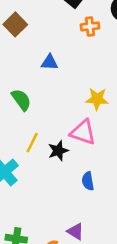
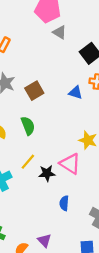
brown square: (15, 24) -> (34, 91), moved
blue triangle: (50, 62) -> (75, 93), moved

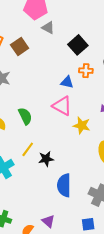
brown square: (34, 91) -> (20, 46), moved
pink triangle: (70, 164) -> (62, 106), moved
blue semicircle: (64, 203) -> (64, 185), size x1.6

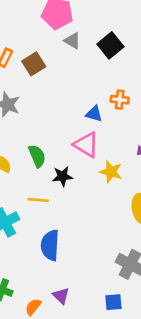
black square: (78, 45) -> (110, 45), moved
yellow line: (28, 149) -> (38, 200), turned 56
black star: (46, 159) -> (62, 176), moved
blue semicircle: (64, 185) -> (50, 245), moved

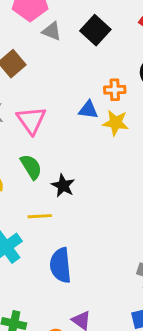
pink triangle: (86, 145) -> (31, 120), moved, turned 32
yellow star: (111, 172) -> (116, 123), moved
black star: (62, 176) -> (63, 186), turned -30

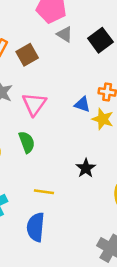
black star: (63, 186) -> (86, 168), moved
yellow line: (40, 216) -> (44, 192), moved

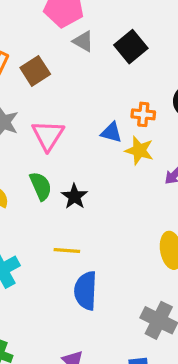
black star: (86, 168) -> (74, 196), moved
blue semicircle: (36, 227) -> (86, 291), moved

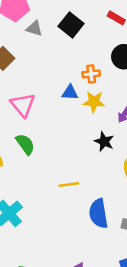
black star: (74, 196) -> (104, 142), moved
yellow line: (67, 250) -> (69, 185), moved
blue semicircle: (86, 291) -> (98, 214), moved

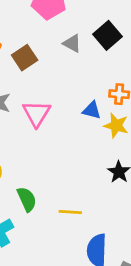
gray triangle: (34, 28) -> (72, 43), moved
green semicircle: (25, 144) -> (27, 199), moved

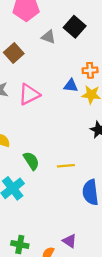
pink triangle: (37, 114) -> (29, 94), turned 40

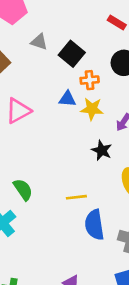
black square: (75, 27) -> (72, 54), moved
yellow line: (66, 166) -> (76, 197), moved

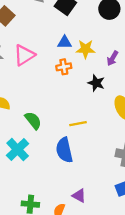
orange cross: (90, 80) -> (64, 67), moved
blue semicircle: (94, 225) -> (64, 150), moved

